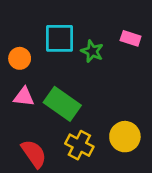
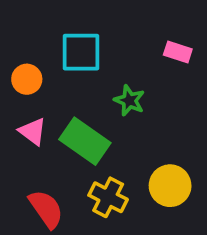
green star: (92, 51) -> (129, 100), moved
pink triangle: (24, 97) -> (33, 131), turned 30

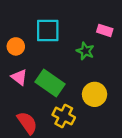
green star: (129, 100) -> (85, 51), moved
yellow circle: (170, 186) -> (95, 94), moved

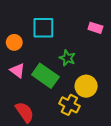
green star: (85, 51) -> (67, 58), moved
yellow cross: (64, 116) -> (69, 105), moved

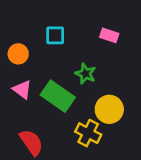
cyan square: (43, 28) -> (55, 35), size x0.7
pink rectangle: (95, 28) -> (109, 35), moved

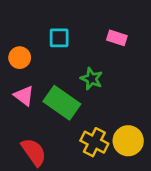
yellow circle: (109, 109) -> (128, 141), moved

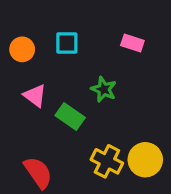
orange circle: (20, 58) -> (22, 49), moved
pink triangle: (24, 96) -> (35, 96), moved
green rectangle: (62, 103) -> (70, 117), size x0.7

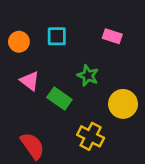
yellow circle: (145, 160) -> (123, 104), moved

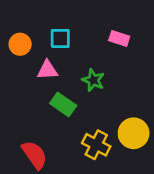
pink triangle: (30, 81) -> (47, 70), moved, turned -40
yellow circle: (123, 104) -> (134, 133), moved

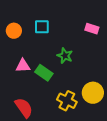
pink rectangle: (119, 38) -> (92, 29), moved
pink triangle: (47, 70) -> (23, 66), moved

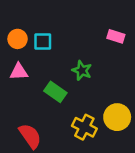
cyan square: (42, 27) -> (43, 41), moved
pink triangle: (23, 66) -> (19, 72), moved

